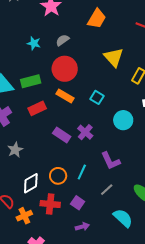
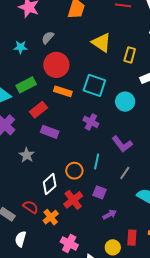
cyan square: (97, 97) -> (94, 85), size x1.6
purple rectangle: (62, 135) -> (50, 132), moved
red cross: (50, 204) -> (73, 200), turned -30

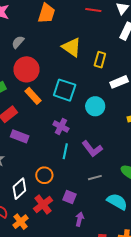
orange rectangle: (63, 91) -> (33, 96), turned 30
cyan line: (97, 162) -> (65, 151), moved
gray line: (125, 173) -> (95, 178), turned 40
purple arrow: (110, 215) -> (80, 219), turned -48

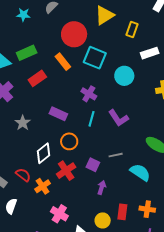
yellow triangle: (72, 47) -> (104, 15), turned 50
red circle: (27, 69) -> (74, 34), moved
purple rectangle: (20, 136) -> (58, 114), moved
gray line: (95, 178) -> (116, 155), moved

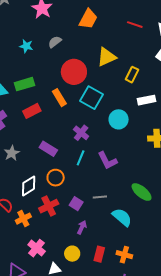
yellow circle: (103, 220) -> (72, 254), moved

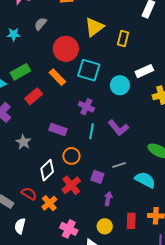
white rectangle: (147, 100) -> (144, 71), moved

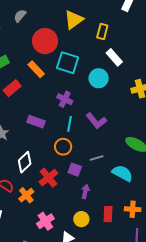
white rectangle: (144, 71) -> (114, 57), moved, turned 72
orange circle: (71, 156) -> (63, 147), moved
pink cross: (69, 229) -> (45, 221), turned 30

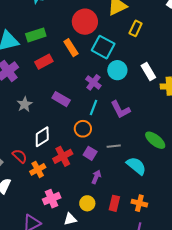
yellow rectangle: (102, 32) -> (136, 28), moved
white rectangle: (114, 57) -> (148, 71), moved
cyan circle: (99, 78) -> (117, 70), moved

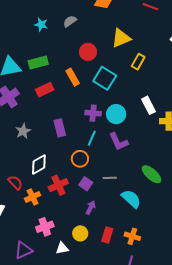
red circle: (85, 22) -> (88, 52), size x0.7
cyan circle: (117, 70) -> (116, 114), moved
purple cross: (93, 82) -> (93, 113), turned -35
purple rectangle: (61, 99) -> (60, 128), turned 42

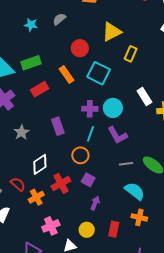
gray line: (110, 178) -> (126, 164), moved
orange cross: (132, 236) -> (139, 217), moved

